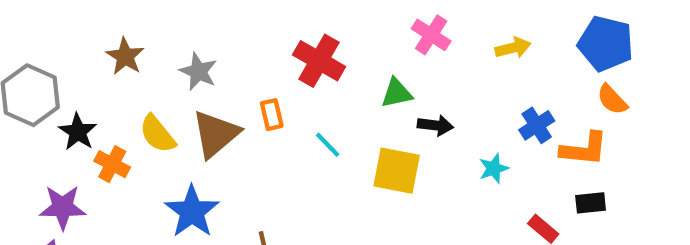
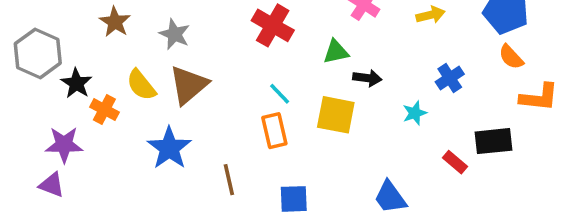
orange rectangle: (272, 115) -> (274, 131), moved, size x1.4
orange L-shape: (584, 149) -> (539, 97), moved
black rectangle: (591, 203) -> (494, 141), size x1.5

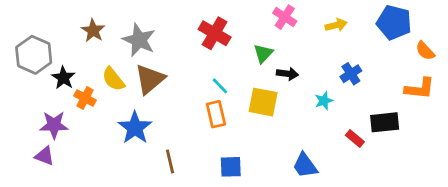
gray star: (175, 34) -> (139, 40), size x1.4
green triangle: (336, 52) -> (263, 53), turned -35
orange semicircle: (511, 57) -> (425, 51), moved
brown line: (229, 180) -> (170, 161), moved

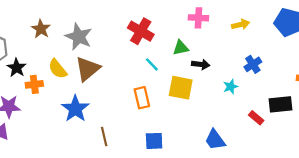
pink cross: (285, 17) -> (198, 18), turned -30
green triangle: (263, 53) -> (181, 48), turned 35
cyan line: (220, 86) -> (152, 64), moved
orange cross: (85, 98) -> (34, 84), turned -35

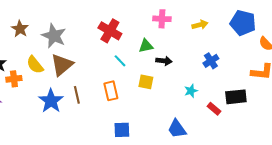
cyan star: (231, 87) -> (191, 91), moved
yellow square: (181, 88) -> (146, 82), size x0.7
brown line: (104, 136) -> (77, 95), moved

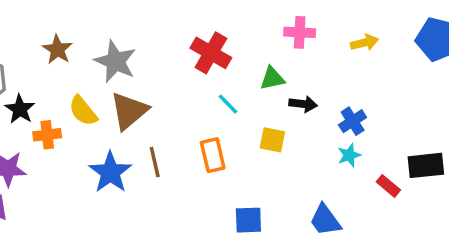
blue cross: (211, 61) -> (353, 121), moved
blue square: (122, 130) -> (248, 220), moved

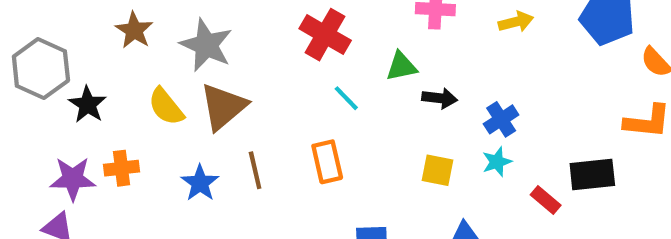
orange cross: (47, 135) -> (121, 168), moved
yellow square: (272, 140) -> (437, 170), moved
blue star: (110, 172) -> (200, 183), size x0.7

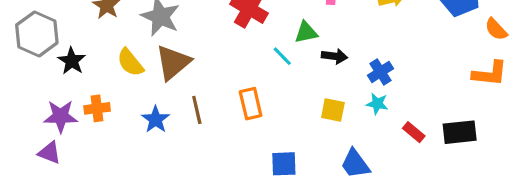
cyan line: (346, 98) -> (282, 56), moved
cyan star: (497, 162) -> (377, 104), turned 30
black rectangle: (592, 175) -> (460, 132), moved

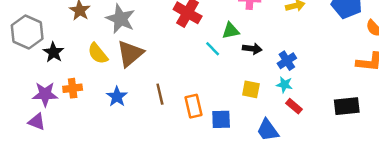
orange rectangle: (251, 104) -> (193, 106), moved
brown line: (197, 110) -> (160, 94), moved
red rectangle: (414, 132) -> (294, 106), moved
blue square: (284, 164) -> (221, 119), moved

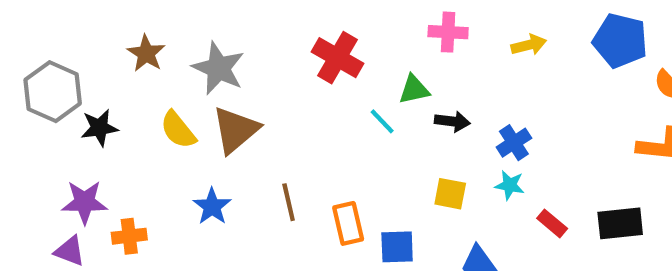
black star: (53, 52) -> (99, 128), turned 30
orange cross: (73, 88) -> (129, 236), moved
red rectangle: (294, 106) -> (552, 223), moved

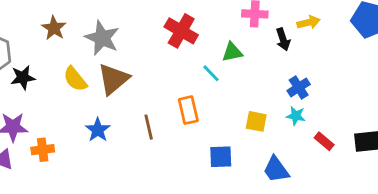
black arrow: (452, 121) -> (283, 39), moved, turned 65
orange rectangle: (348, 223) -> (188, 110), moved

